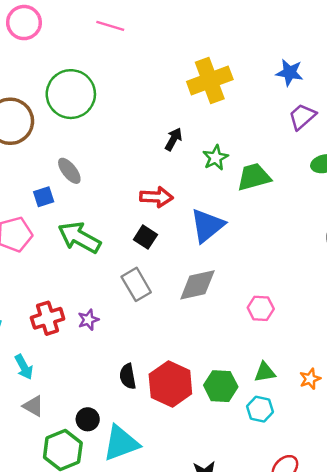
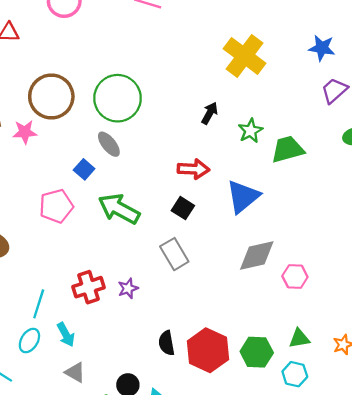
yellow cross: (210, 80) -> (245, 56), turned -33
green circle: (71, 94) -> (118, 98), moved
blue square: (44, 197) -> (84, 169), turned -30
gray diamond: (197, 285) -> (257, 256), moved

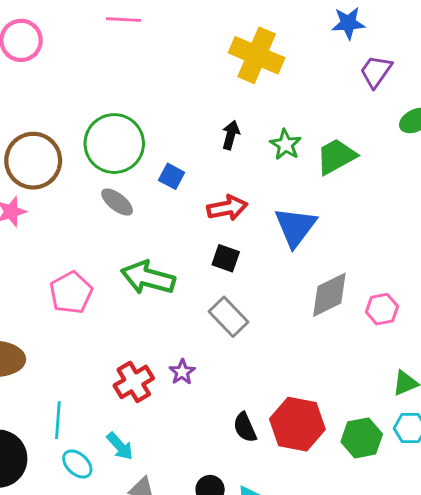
blue square: (84, 169) -> (172, 176), moved
cyan line: (39, 304) -> (58, 420), moved
cyan ellipse: (29, 340) -> (77, 464), turned -65
green hexagon: (257, 352) -> (362, 438), moved

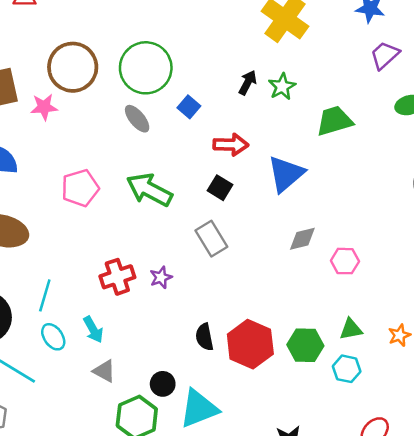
green star: (285, 145) -> (282, 87), moved
gray diamond: (329, 295) -> (302, 239), size x0.7
green hexagon: (362, 438) -> (305, 345), moved

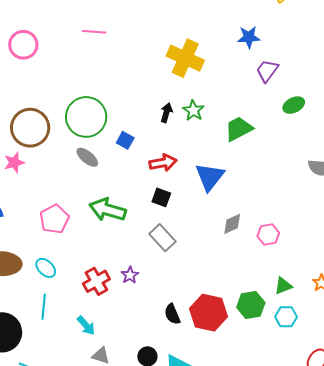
cyan ellipse: (53, 337) -> (46, 268), moved

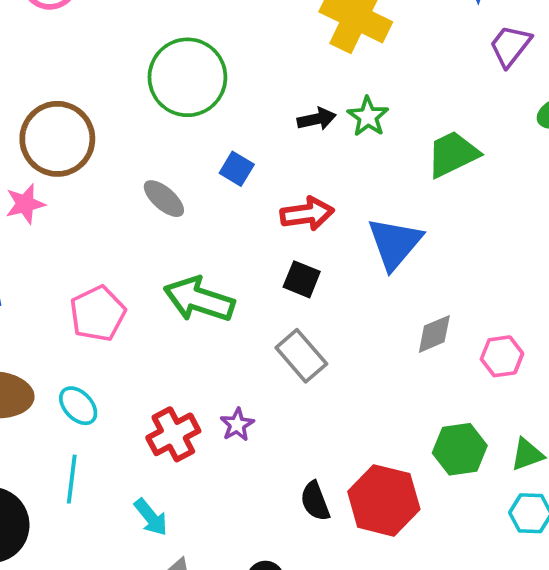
black arrow: (166, 113) -> (317, 119), turned 60
green circle: (86, 117) -> (187, 77), moved
green hexagon: (251, 305) -> (460, 449), moved

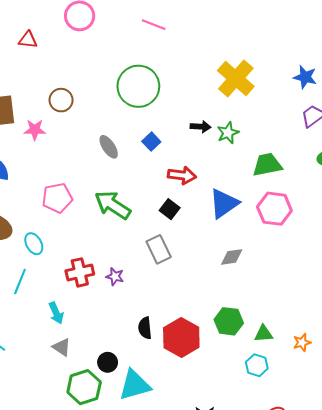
brown circle: (57, 139) -> (61, 100), size x0.6
pink hexagon: (502, 356) -> (274, 209), moved, size x1.5
purple star: (237, 425) -> (115, 276), turned 30

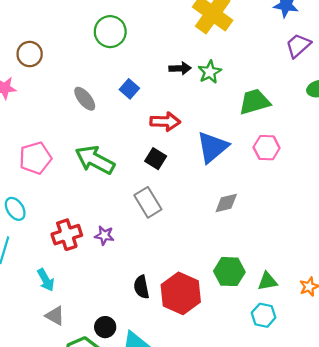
green circle: (138, 86) -> (110, 32), size x0.7
pink hexagon: (274, 209) -> (267, 148), size x0.7

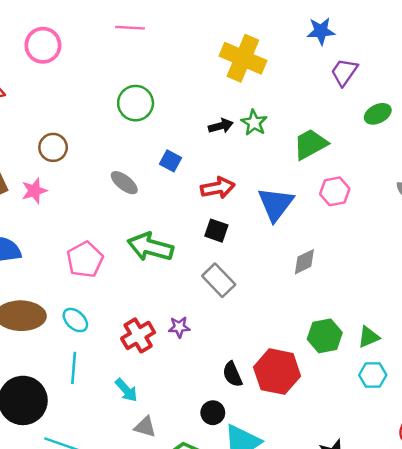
black circle: (105, 327) -> (213, 413), moved

